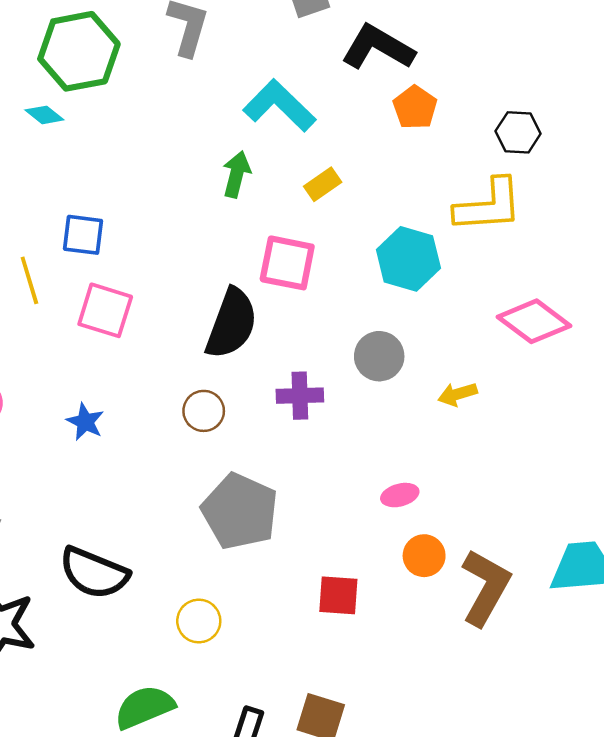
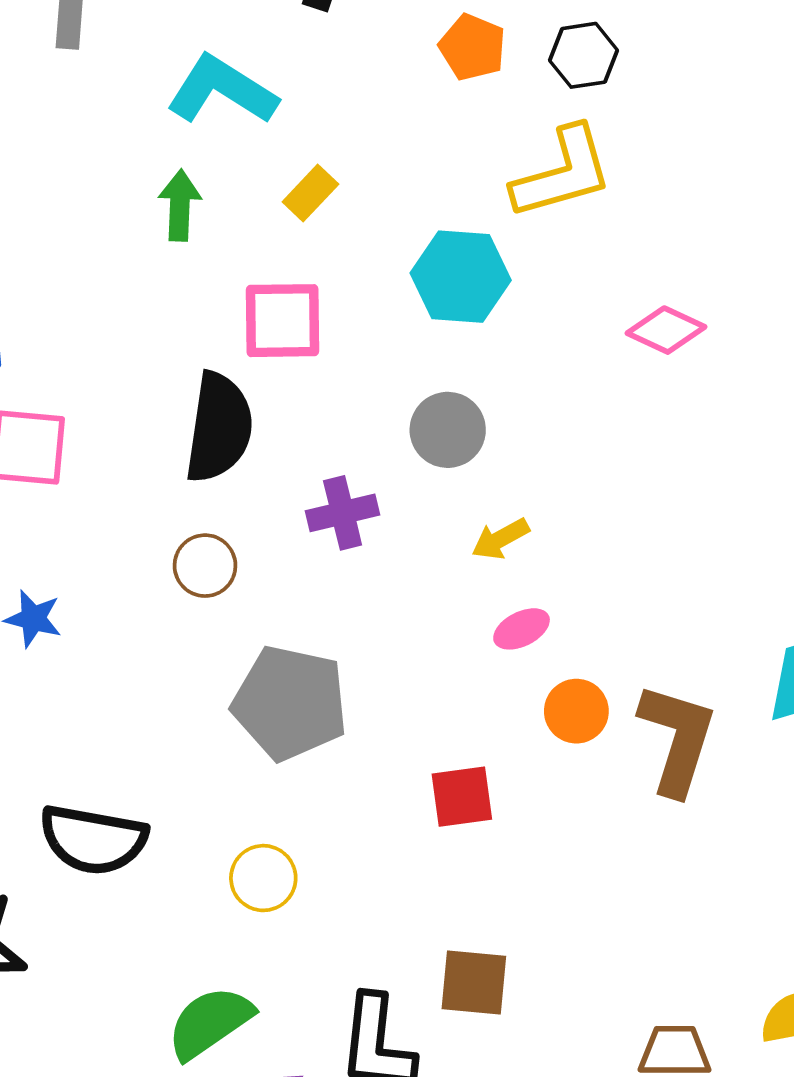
orange pentagon: (415, 107) -> (472, 47), moved
pink diamond: (534, 321) -> (666, 330), size x0.7
yellow arrow: (458, 394) -> (500, 539), moved

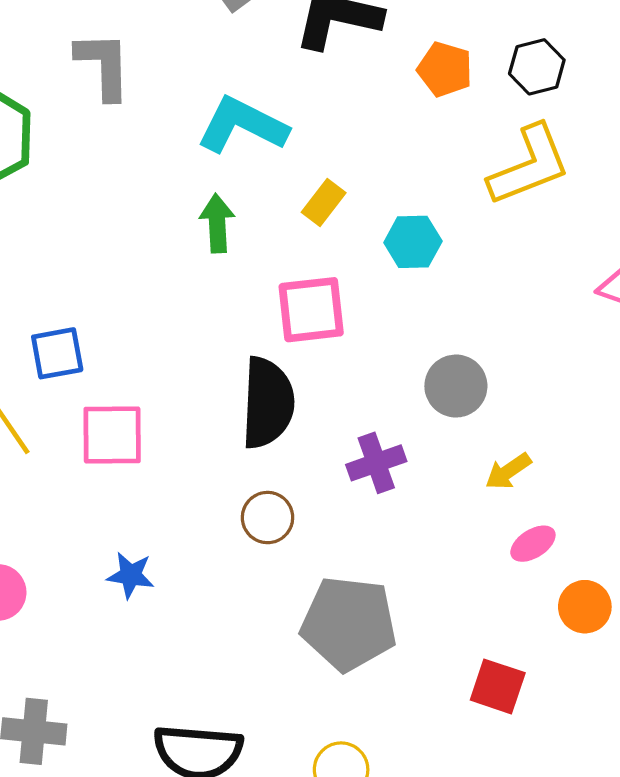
cyan hexagon: (461, 277) -> (413, 242), moved, size x0.7
red square: (462, 797) -> (498, 686), turned 32

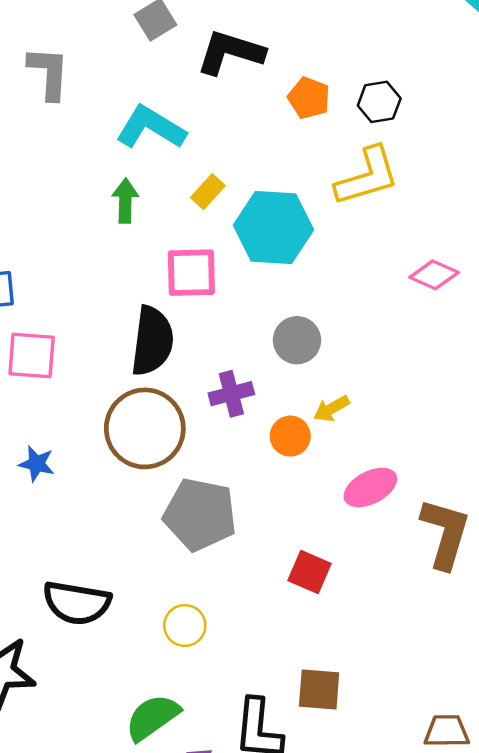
cyan hexagon: (413, 242) -> (273, 227), size x1.8
brown circle: (267, 518) -> (145, 428), size x2.0
pink ellipse: (533, 544) -> (370, 488), moved, size x1.5
orange circle: (585, 607) -> (290, 436), moved

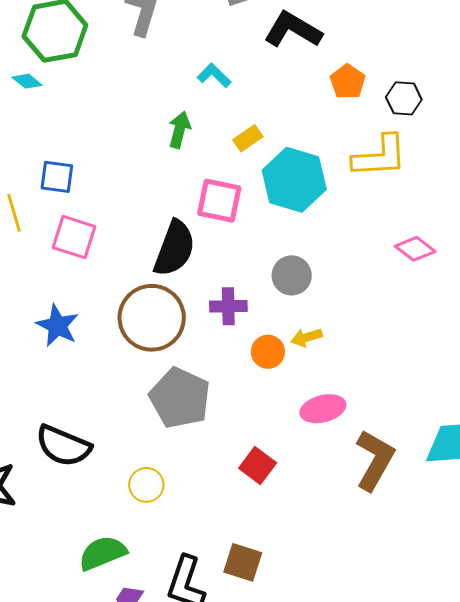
cyan L-shape: (151, 128) -> (214, 75), size x0.6
blue star: (37, 464) -> (57, 326), size x1.4

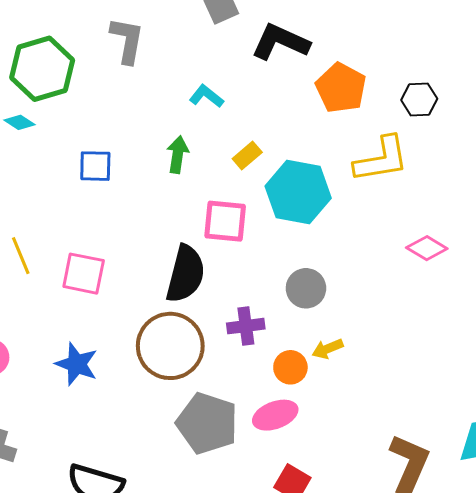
orange pentagon: (348, 82) -> (341, 88), size x1.4
black hexagon: (404, 98) -> (419, 99), moved
blue square: (57, 177) -> (95, 166), moved
pink ellipse: (323, 409) -> (275, 415), moved

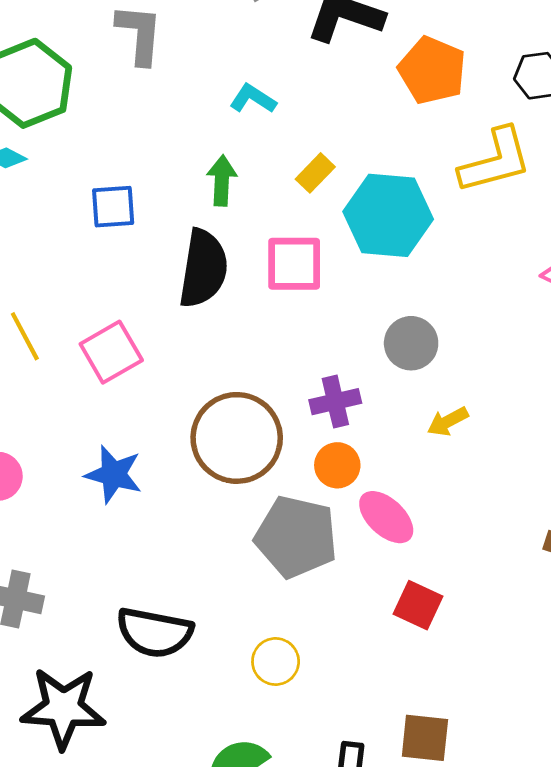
pink square: (84, 274) -> (111, 352), turned -36
black semicircle: (185, 274) -> (203, 269), moved
orange circle: (290, 367) -> (337, 465), moved
pink ellipse: (275, 415) -> (386, 517), turned 69

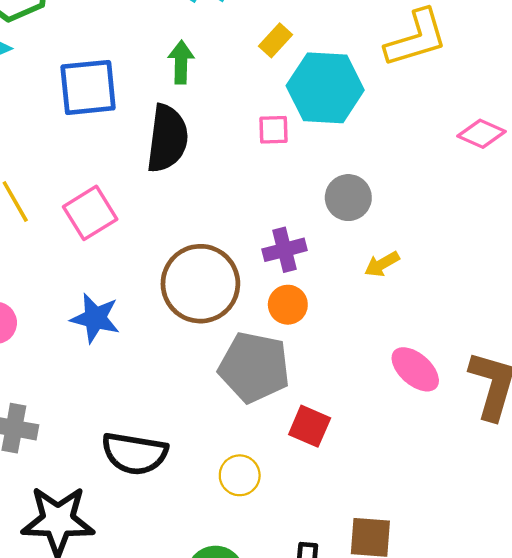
yellow rectangle: (315, 173) -> (275, 40), moved
blue square: (113, 207) -> (88, 87), size x1.5
pink square: (294, 264) -> (273, 130), moved, size x0.6
pink ellipse: (386, 517) -> (415, 369), moved
red square: (418, 605) -> (310, 426), moved

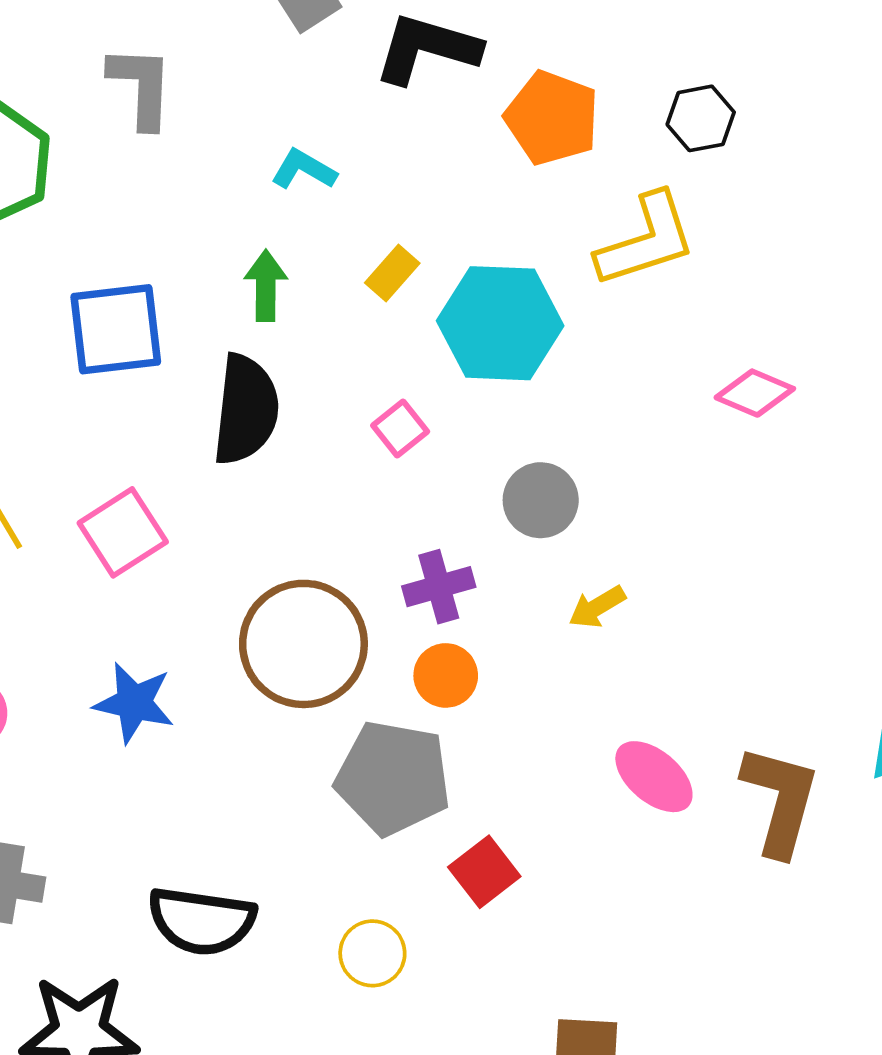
yellow rectangle: (275, 40) -> (392, 273), moved
pink square: (273, 130) -> (400, 428), moved, turned -36
red square: (310, 426) -> (484, 872), turned 30

